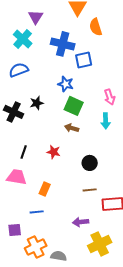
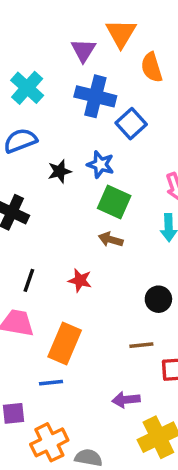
purple triangle: (36, 17) -> (83, 50), moved
blue square: (84, 60) -> (131, 124), turned -30
black star: (37, 103) -> (60, 171), moved
black circle: (90, 163) -> (158, 299), moved
orange rectangle: (45, 189) -> (65, 343), size x1.6

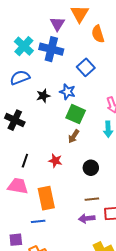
blue cross: (95, 96) -> (51, 49), moved
brown arrow: (111, 239) -> (74, 136), turned -72
black circle: (158, 299) -> (91, 168), moved
orange rectangle: (65, 343) -> (46, 198), turned -35
purple arrow: (126, 400) -> (87, 218), moved

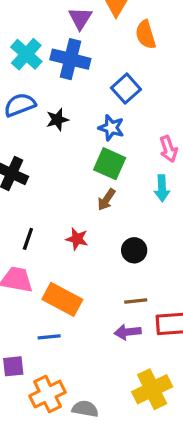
blue star: (68, 92) -> (111, 128), moved
black star: (43, 96) -> (57, 120), moved
orange rectangle: (46, 198) -> (62, 299), turned -50

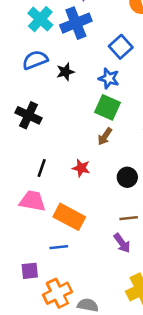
blue cross: (70, 59) -> (76, 23), turned -36
purple arrow: (128, 332) -> (122, 243), turned -120

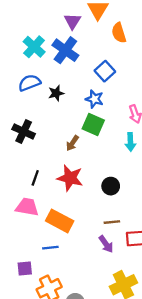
blue cross: (76, 23) -> (65, 50), turned -32
brown arrow: (105, 136) -> (72, 143), moved
red star: (81, 168) -> (70, 178), size x1.6

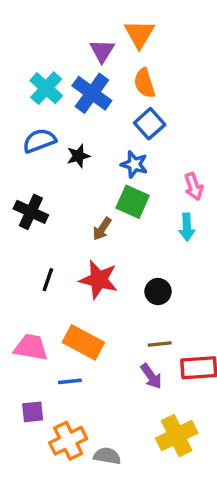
orange semicircle: (119, 33) -> (144, 83), moved
pink trapezoid: (27, 207) -> (31, 347), moved

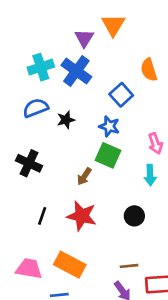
orange semicircle: (144, 83) -> (149, 70), moved
cyan cross: (46, 88) -> (41, 67), turned 30
black circle: (158, 292) -> (134, 216), moved

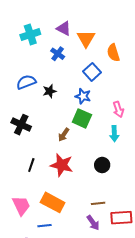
orange triangle: (113, 25) -> (86, 39), moved
purple triangle: (84, 38) -> (64, 28), turned -35
cyan cross: (41, 67) -> (30, 35), moved
blue cross: (76, 71) -> (58, 54), size x0.6
pink trapezoid: (29, 269) -> (21, 205), turned 55

